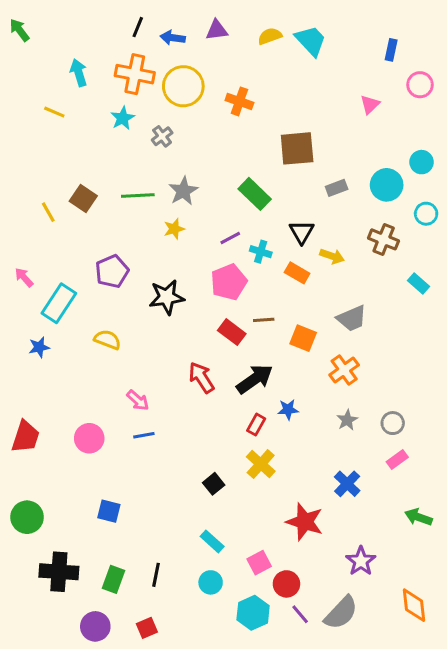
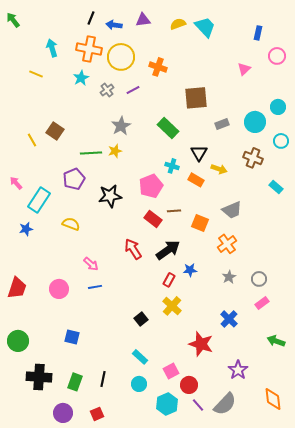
green line: (138, 195) -> (91, 153), moved
purple line: (230, 238) -> (133, 90), moved

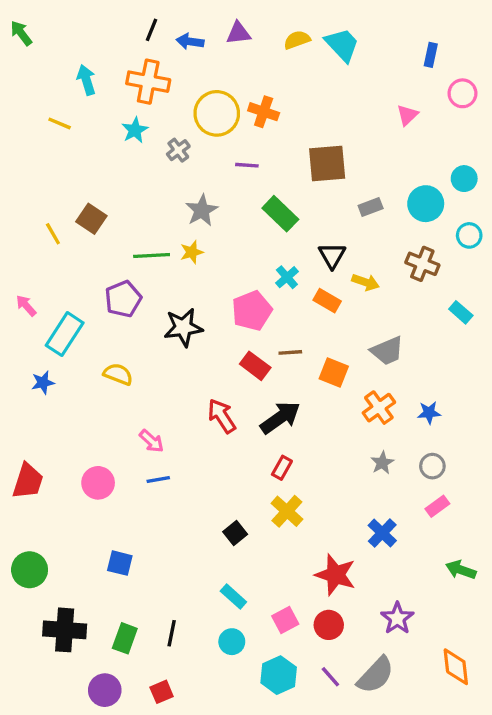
yellow circle: (121, 57) -> (217, 113), moved
purple line: (133, 90) -> (247, 165), moved, turned 32
cyan cross: (172, 166) -> (287, 277), turned 32
blue star: (190, 270) -> (429, 413), moved
red circle: (189, 385) -> (329, 625), moved

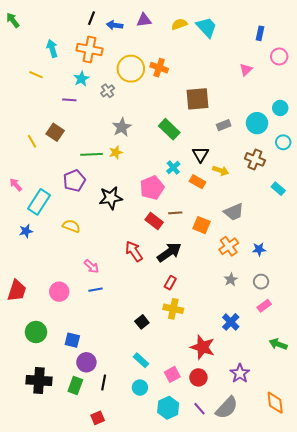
purple line: (247, 165) -> (69, 100), moved
yellow cross: (287, 511) -> (173, 309), turned -30
green circle: (30, 570) -> (36, 332), moved
purple circle: (105, 690) -> (86, 362), moved

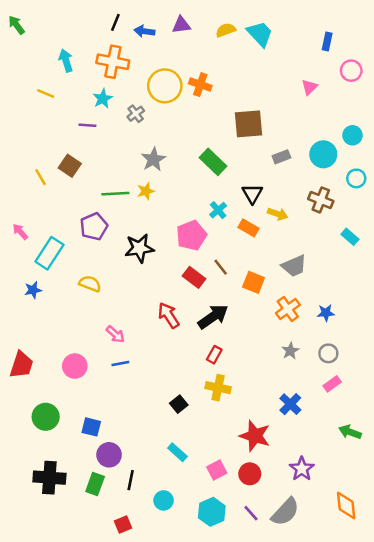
brown line: (175, 213) -> (221, 267), turned 56
cyan circle: (140, 388) -> (164, 500), moved

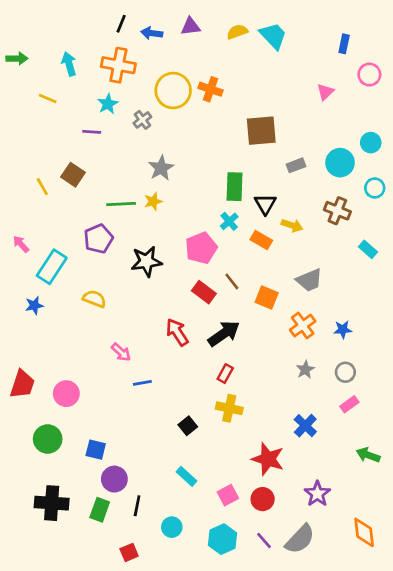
green arrow: (16, 25) -> (17, 58), moved, turned 126
green rectangle: (213, 162) -> (235, 187), moved, turned 48
blue line: (120, 364) -> (142, 383), moved
pink circle: (75, 366) -> (66, 394), moved

